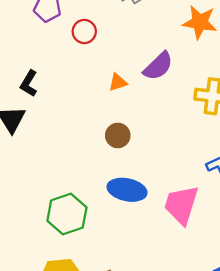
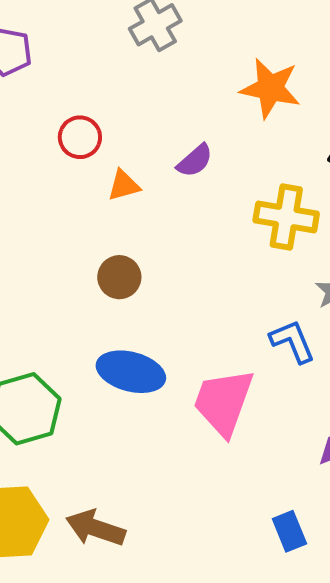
red circle: (84, 31) -> (80, 137), moved
purple semicircle: (158, 66) -> (195, 161), size x0.7

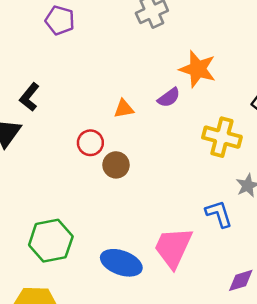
orange star: (270, 88) -> (198, 69), moved
red circle: (80, 137) -> (90, 143), moved
blue ellipse: (131, 372) -> (121, 263), moved

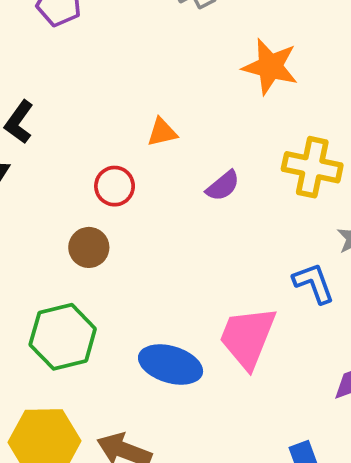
purple semicircle: (169, 97) -> (223, 186), moved
brown circle: (116, 165) -> (89, 247), moved

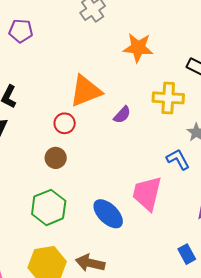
orange triangle: (162, 132) -> (86, 91), size x2.0
blue ellipse: (171, 364) -> (108, 214), turned 36

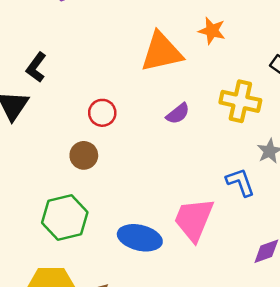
orange star: (138, 48) -> (212, 31), size x0.7
orange triangle: (86, 91) -> (162, 52), moved
blue ellipse: (108, 214) -> (140, 238), turned -40

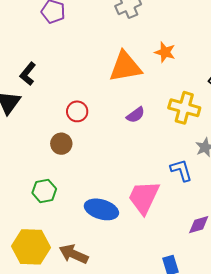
green hexagon: (65, 217) -> (44, 191), size x0.7

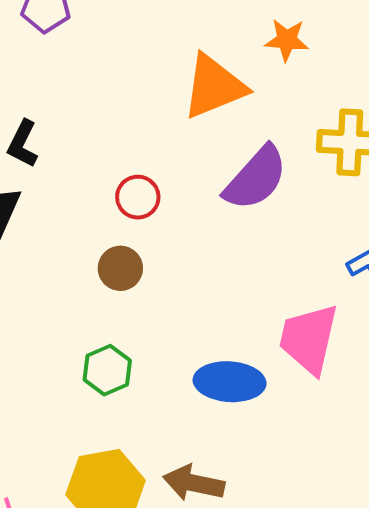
purple semicircle: (136, 115) -> (256, 178), size x1.8

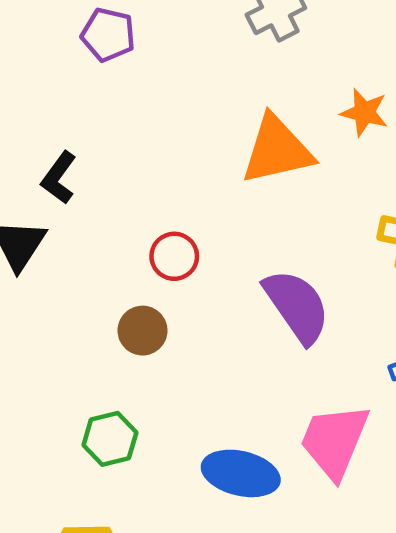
purple semicircle: (256, 178) -> (297, 306), moved, turned -86

